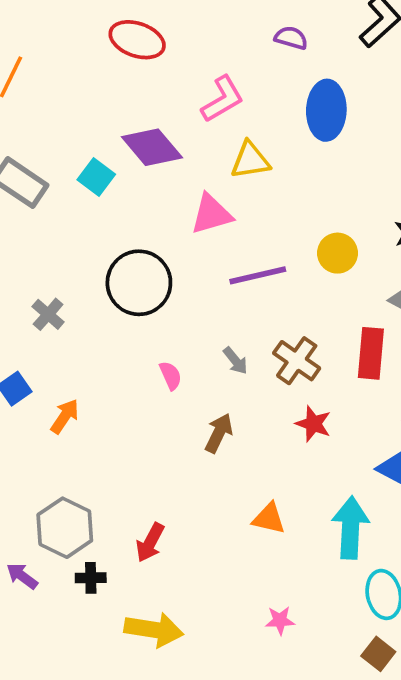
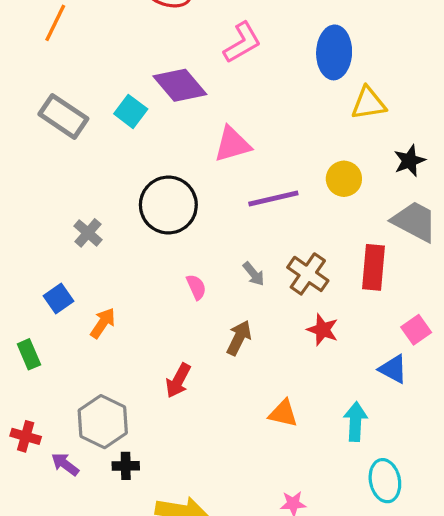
yellow triangle: (250, 160) -> (369, 103), moved
cyan arrow: (350, 528) -> (355, 422), size x0.7
red arrow: (150, 543) -> (178, 381), moved

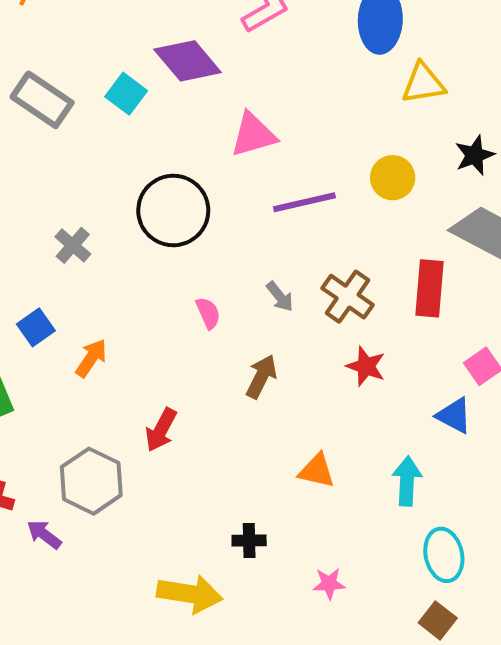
red arrow: (178, 381) -> (161, 430), moved
black cross: (126, 466) -> (249, 541), moved

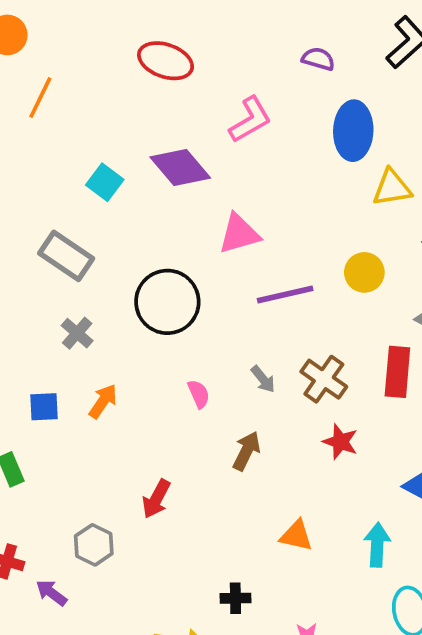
cyan square: (126, 94) -> (105, 182), moved
gray rectangle: (42, 100) -> (66, 256), moved
blue square: (36, 327) -> (44, 407), turned 32
orange arrow: (91, 358) -> (103, 401), moved
gray hexagon: (91, 481) -> (94, 545), size x0.7

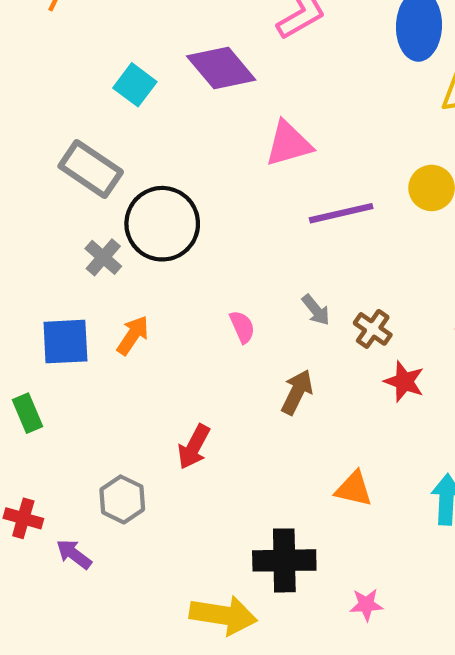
black circle: (167, 302) -> (162, 224), moved
brown cross: (324, 379) -> (373, 329), moved, size x0.7
blue square: (44, 407) -> (65, 342), size x1.4
black cross: (235, 598) -> (284, 560), size x1.8

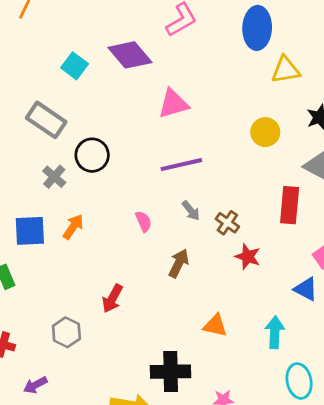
purple line: (341, 213) -> (181, 165), moved
black circle: (162, 224) -> (92, 155), size x0.7
purple arrow: (74, 554) -> (35, 385), moved, turned -65

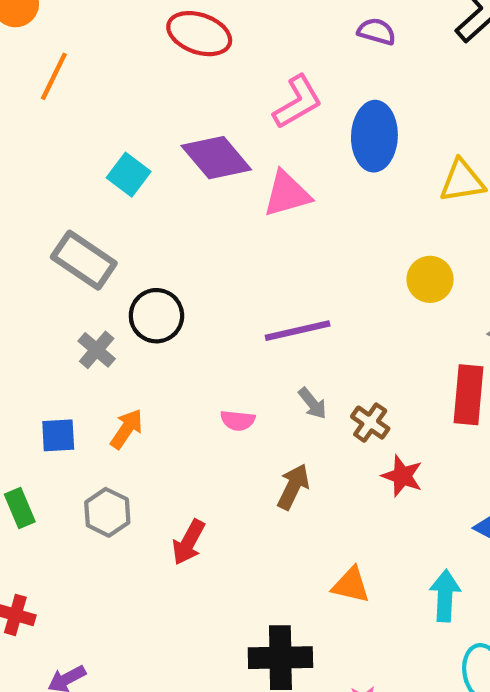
blue ellipse: (257, 28) -> (374, 136), moved
pink triangle: (173, 104) -> (287, 194), moved
pink semicircle: (144, 221) -> (238, 420), turned 120
blue square: (30, 231) -> (58, 435), size x0.7
gray hexagon: (66, 332) -> (107, 512), moved

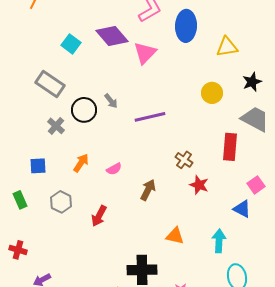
pink triangle: (287, 194) -> (145, 53), turned -30
gray arrow: (312, 403) -> (111, 101), moved
pink semicircle: (238, 420) -> (114, 169), moved, turned -35
orange arrow: (127, 429) -> (81, 163), moved

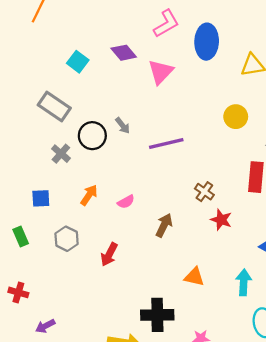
purple diamond: (112, 36) -> (124, 53), size x0.7

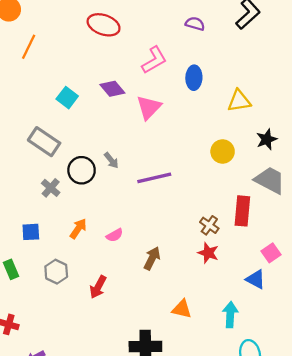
blue ellipse: (207, 42) -> (194, 78), size x0.7
brown cross: (204, 192) -> (209, 225), moved

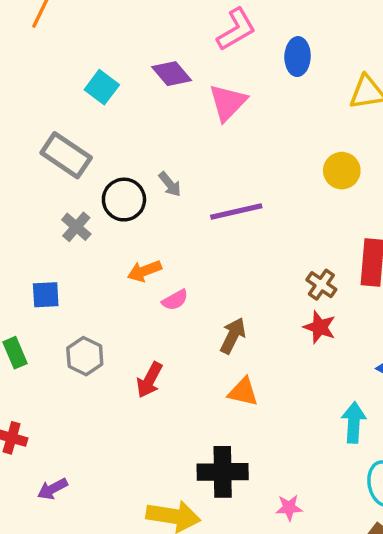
orange arrow: (78, 229) -> (144, 271), moved, turned -145
orange triangle: (182, 309) -> (243, 392), moved

